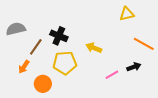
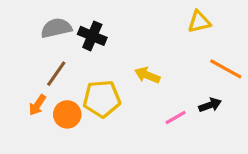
gray semicircle: (16, 29) -> (56, 28), moved
black cross: (59, 36) -> (92, 36), moved
orange circle: (43, 84) -> (67, 114), moved

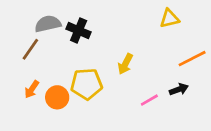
orange line: (226, 69) -> (192, 59), turned -56
brown line: (56, 74) -> (30, 49), moved
yellow arrow: (147, 75) -> (125, 64), turned -85

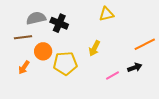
yellow triangle: (169, 18) -> (107, 14), moved
brown line: (30, 49) -> (23, 37), turned 48
orange circle: (57, 97) -> (43, 51), moved

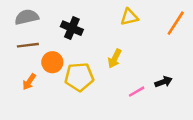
gray semicircle: (36, 18) -> (27, 17), moved
orange line: (145, 44) -> (176, 23), moved, turned -30

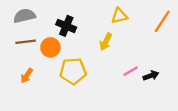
yellow arrow: (115, 59) -> (106, 42), moved
orange circle: (52, 62) -> (50, 47), moved
pink line: (137, 92) -> (131, 71), moved

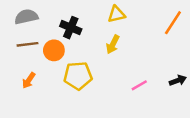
yellow triangle: (119, 16) -> (116, 14), moved
pink line: (131, 71) -> (139, 85), moved
black arrow: (151, 76) -> (178, 80), moved

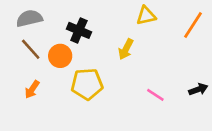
yellow triangle: (116, 14) -> (146, 16), moved
brown line: (27, 44) -> (31, 49), turned 55
pink line: (139, 85) -> (155, 95), turned 63

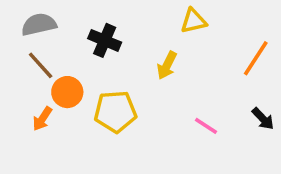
orange line: (193, 25) -> (256, 58), moved
orange circle: (60, 56) -> (67, 92), moved
black arrow: (198, 89) -> (263, 119), turned 66

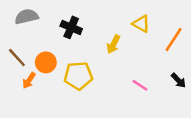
yellow triangle: (194, 21) -> (141, 24), moved, turned 42
brown line: (41, 65) -> (17, 58), moved

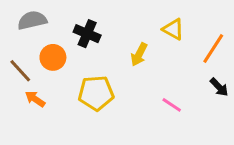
orange circle: (46, 62) -> (53, 57), moved
orange arrow: (29, 81) -> (35, 99), turned 91
black arrow: (179, 81) -> (219, 87), moved

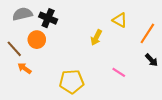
black cross: (87, 34) -> (48, 18), moved
yellow pentagon: (96, 93) -> (72, 82), moved

